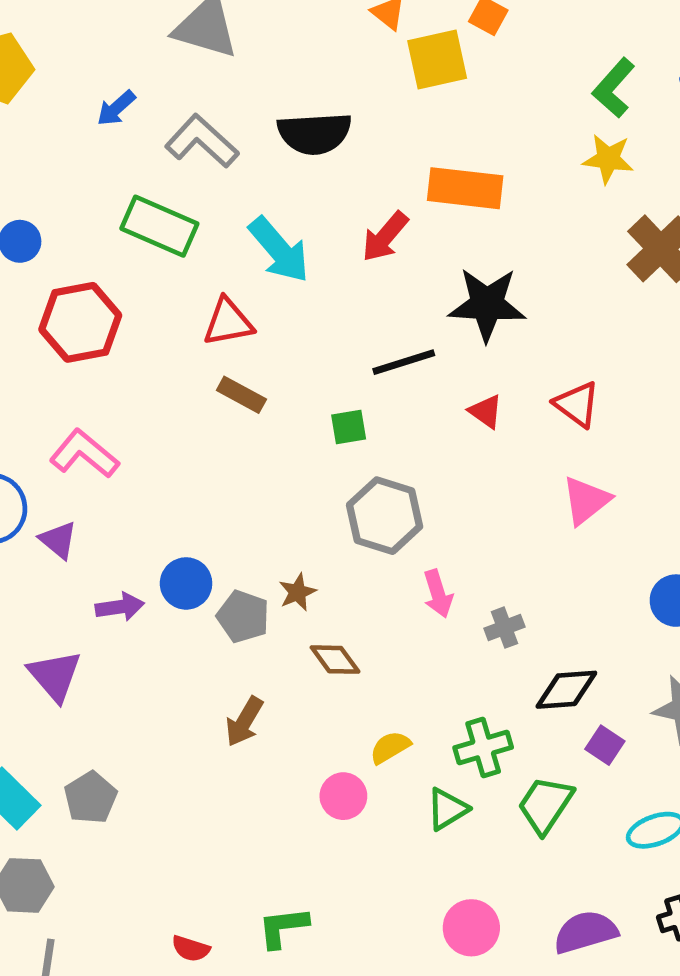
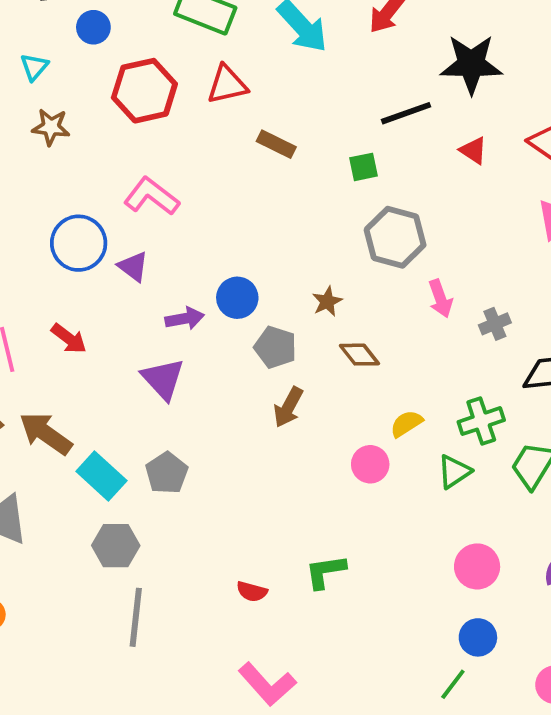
red triangle: (228, 322) -> (227, 85), moved
gray pentagon: (243, 617) -> (275, 347), moved
purple triangle: (55, 676) -> (163, 379), moved

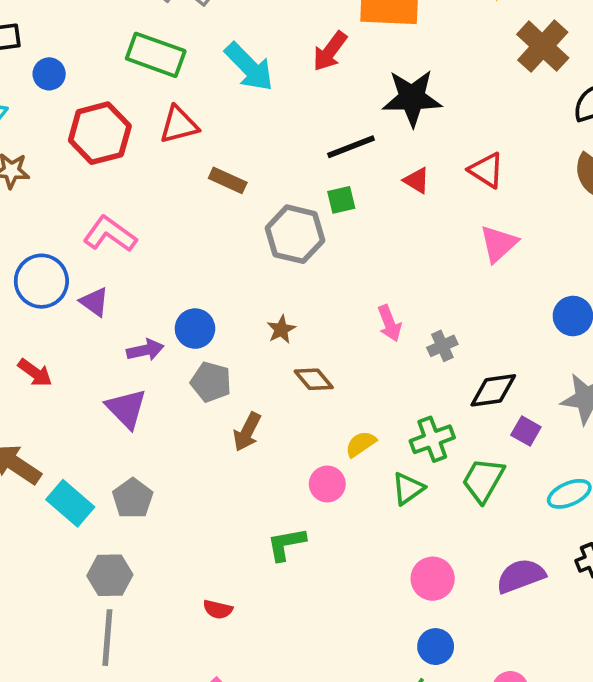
green square: (363, 167) -> (341, 200), moved
gray hexagon: (395, 237) -> (295, 234), moved
gray pentagon: (275, 347) -> (211, 382), moved
gray hexagon: (116, 546) -> (110, 575), moved
green L-shape: (325, 572) -> (286, 544), moved

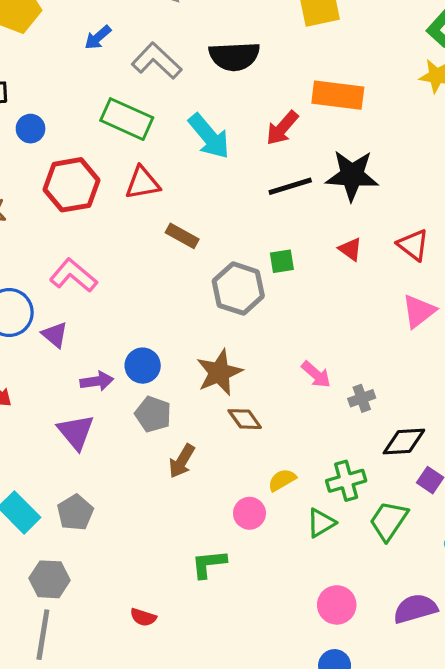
black line: (351, 147) -> (290, 186), moved
pink arrow: (389, 323) -> (316, 374), turned -32
brown star: (281, 329) -> (219, 372), size x1.8

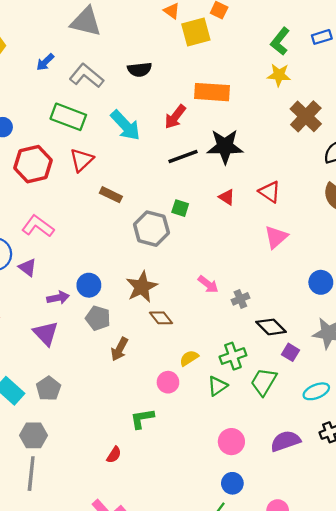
black semicircle: (234, 56) -> (140, 70), size x0.7
red triangle: (142, 183) -> (82, 160), turned -30
green square: (282, 261) -> (180, 208), turned 30
black diamond: (404, 442) -> (271, 327), turned 52
red semicircle: (143, 617) -> (114, 455), moved, turned -72

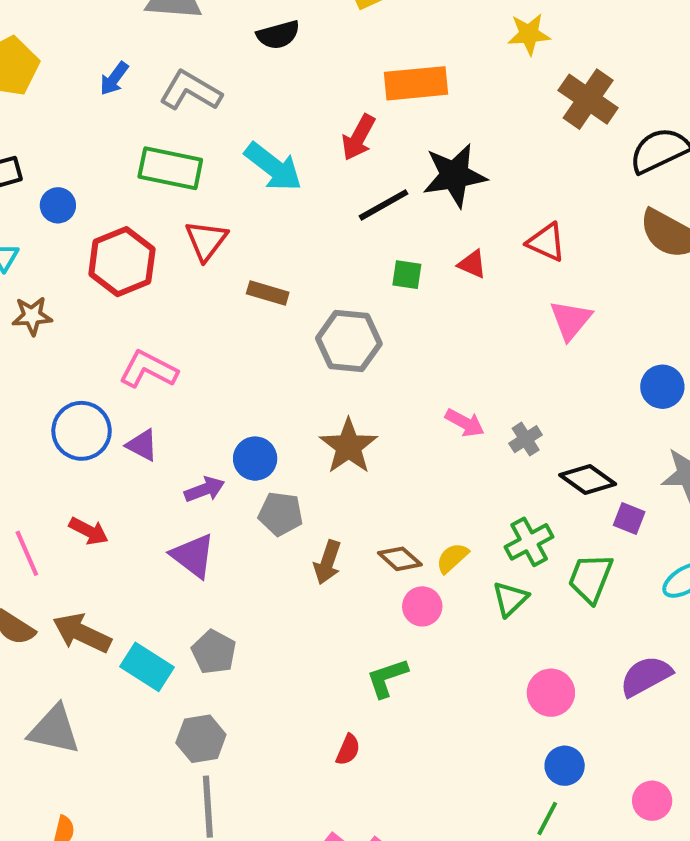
black semicircle: (140, 70) -> (278, 35), moved
green square: (180, 208) -> (407, 275), moved
brown diamond: (161, 318) -> (400, 559), moved

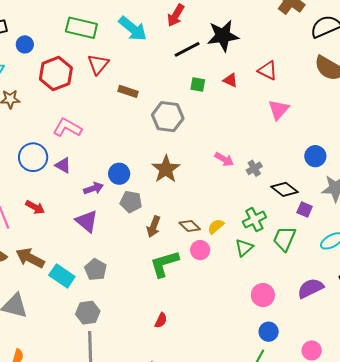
blue circle: (662, 387) -> (315, 156), moved
green L-shape: (387, 678) -> (164, 264), moved, size x1.4

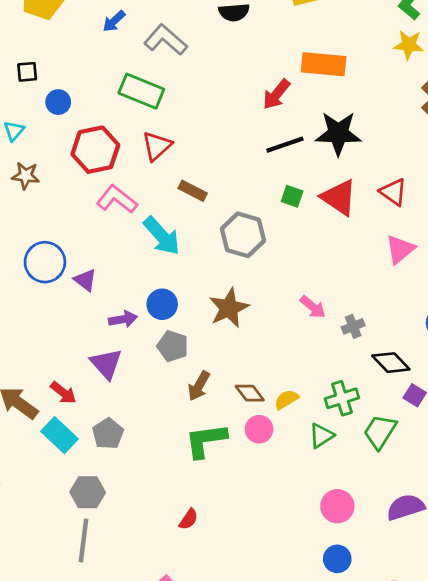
cyan arrow: (133, 29) -> (162, 236), moved
red triangle: (230, 80) -> (339, 197), size x1.8
pink L-shape: (67, 128) -> (117, 199), moved
red arrow: (35, 207) -> (63, 393), moved

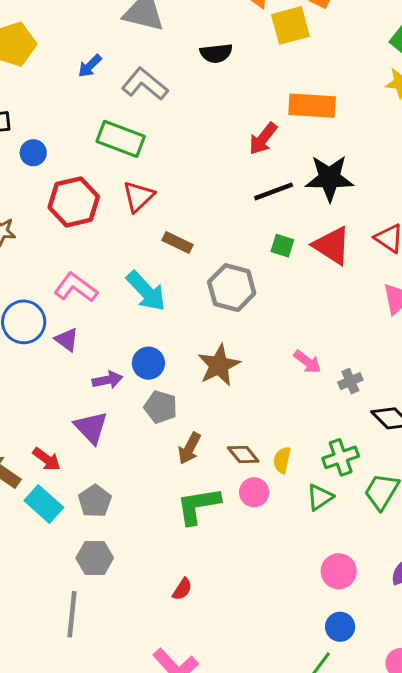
pink L-shape: (117, 199) -> (76, 287), moved
yellow semicircle: (286, 399) -> (282, 460), turned -45
gray hexagon: (88, 492) -> (95, 558), moved

